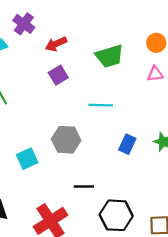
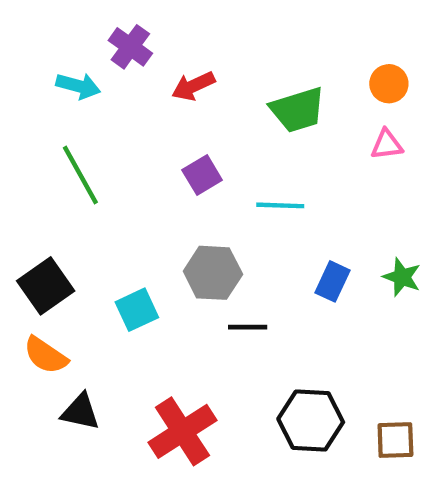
purple square: (58, 75) -> (202, 175), moved
black line: (84, 186) -> (248, 327), moved

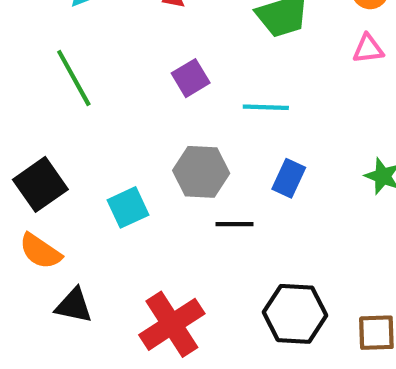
blue rectangle: (332, 281) -> (289, 178), moved

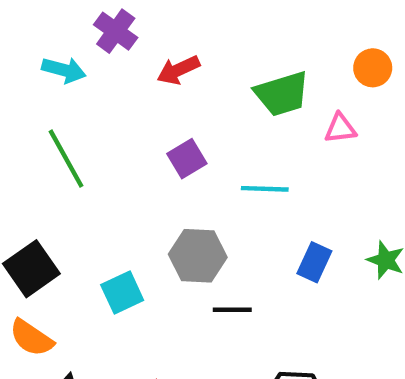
pink triangle: (368, 49) -> (340, 128), moved
blue rectangle: (289, 178) -> (314, 262), moved

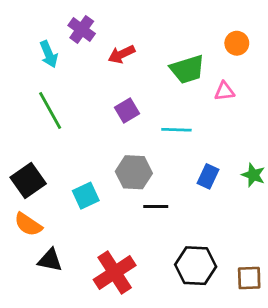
orange circle: (373, 68) -> (237, 43), moved
cyan arrow: (64, 70) -> (49, 54), turned 52

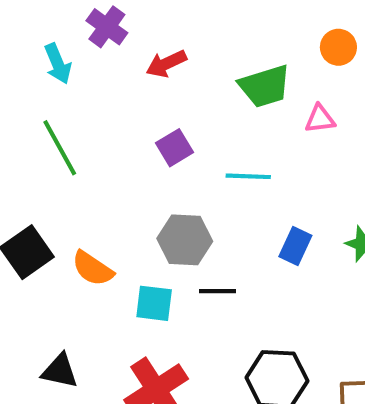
cyan square: (86, 196) -> (154, 303), moved, turned 32
orange semicircle: (28, 224) -> (93, 269), moved

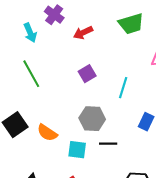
green trapezoid: (265, 86) -> (131, 24), moved
cyan line: (248, 176) -> (123, 88), turned -75

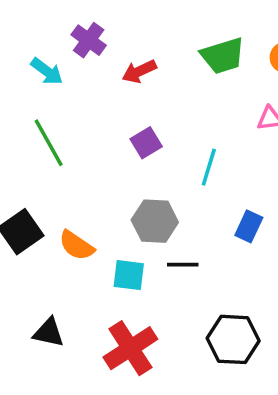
cyan arrow: (30, 33) -> (47, 71), turned -30

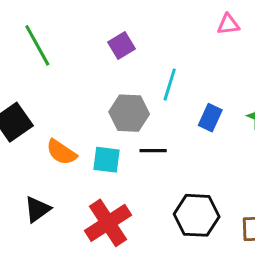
cyan line: (209, 167) -> (170, 85), moved
orange semicircle: (76, 245) -> (61, 152), moved
black triangle: (49, 332) -> (37, 209), turned -48

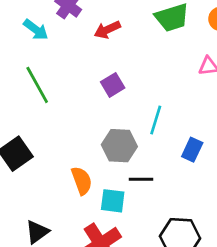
orange semicircle: (61, 152) -> (82, 181), moved, turned -144
cyan square: (106, 160) -> (113, 201), moved

